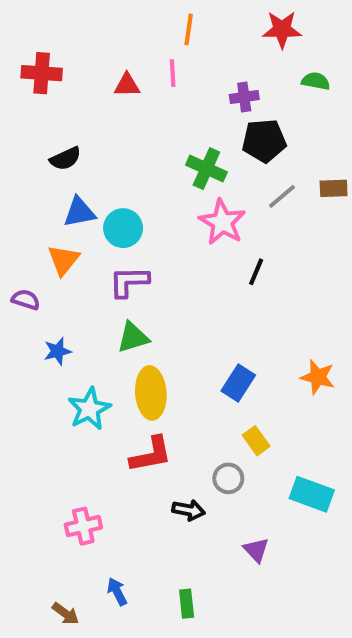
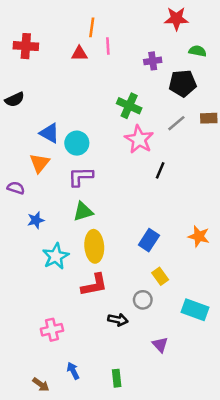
orange line: (189, 29) -> (92, 27), moved
black pentagon: (264, 141) -> (183, 83), moved
black semicircle: (65, 159) -> (15, 100), moved
blue triangle: (79, 212) -> (49, 133), turned 40

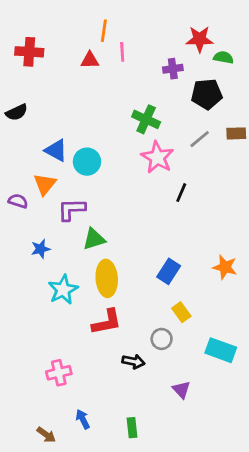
red star: (176, 19) -> (200, 39), moved
purple L-shape: (81, 177) -> (71, 209), moved
purple semicircle: (16, 188) -> (18, 201), moved

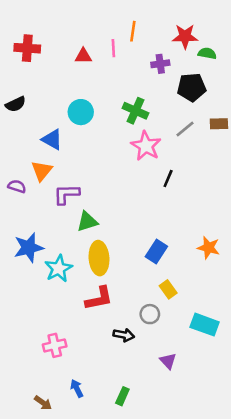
orange line: (104, 31) -> (133, 31), moved
cyan circle: (87, 162) -> (81, 112), moved
blue star: (41, 249) -> (29, 248), moved, size x1.6
green rectangle: (132, 428) -> (122, 396), turned 30

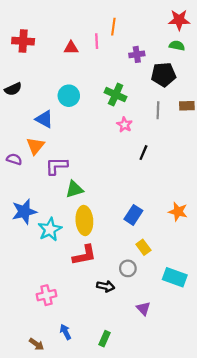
red star: (185, 36) -> (179, 20), moved
gray line: (185, 129) -> (158, 110), turned -48
pink star: (146, 146) -> (125, 125), size x0.6

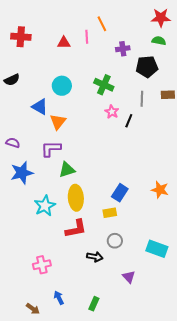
orange line: (113, 27) -> (102, 24), turned -35
orange triangle: (35, 146) -> (58, 122), moved
black line: (143, 153) -> (129, 121), moved
blue star: (24, 212) -> (22, 173), moved
yellow rectangle: (143, 247) -> (110, 213), moved, turned -64

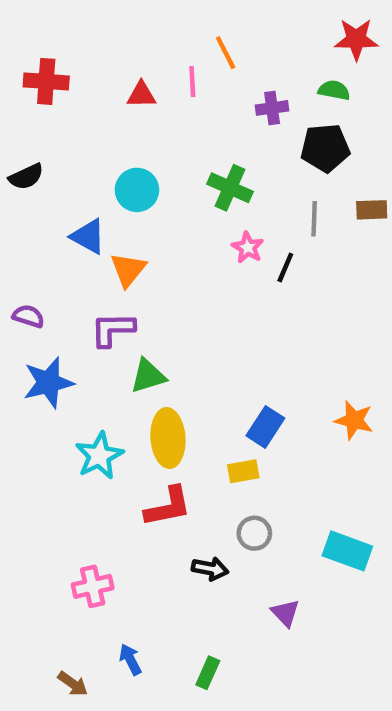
green semicircle: (159, 41) -> (334, 90), moved

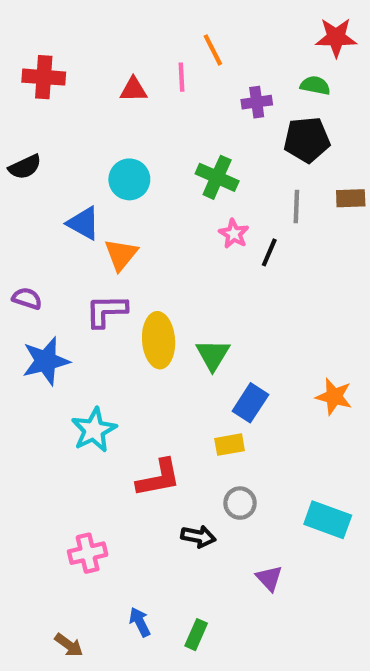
green triangle: (148, 376) -> (213, 355), moved, turned -42
yellow ellipse: (168, 438) -> (159, 340), moved
blue arrow: (130, 659) -> (140, 622), moved

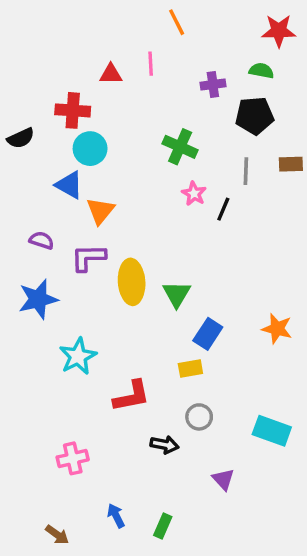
orange line: (213, 50) -> (177, 22), moved
red cross: (44, 77) -> (73, 110), moved
cyan circle: (129, 179) -> (90, 149), moved
purple semicircle: (27, 298) -> (42, 240), moved

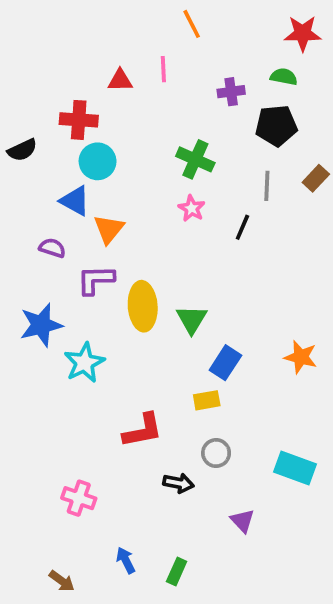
brown rectangle: (291, 164) -> (316, 178), turned -45
pink star: (194, 194) -> (192, 208), moved
purple semicircle: (42, 240) -> (52, 248), moved
cyan star: (78, 356) -> (84, 363), moved
pink cross: (73, 458) -> (79, 498), turned 32

